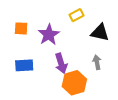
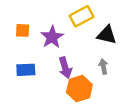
yellow rectangle: (76, 15) -> (82, 16), size x1.5

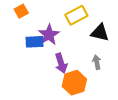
orange square: (23, 30) -> (21, 11), moved, turned -32
blue rectangle: (26, 70) -> (34, 42), moved

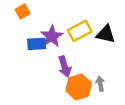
yellow rectangle: (76, 15) -> (80, 31), moved
gray arrow: (97, 62) -> (100, 84), moved

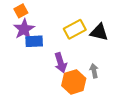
purple star: (52, 36) -> (24, 29), moved
gray arrow: (100, 84) -> (94, 71), moved

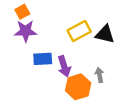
purple star: (24, 29) -> (26, 31), turned 30
blue rectangle: (34, 41) -> (43, 59), moved

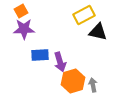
yellow rectangle: (79, 31) -> (84, 15), moved
gray arrow: (100, 75) -> (93, 85), moved

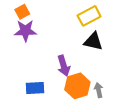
black triangle: (98, 32) -> (93, 41), moved
blue rectangle: (40, 55) -> (35, 88), moved

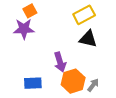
orange square: (22, 12) -> (30, 11), moved
gray arrow: (99, 90) -> (93, 85), turned 48

